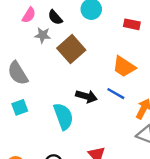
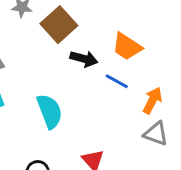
black arrow: (86, 96) -> (84, 59), moved

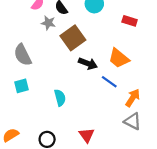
cyan semicircle: (50, 111) -> (60, 98), size x0.7

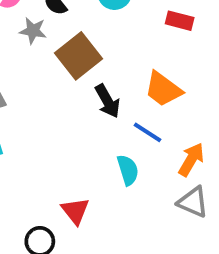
black arrow: (88, 64) -> (107, 101), turned 42
cyan semicircle: (60, 98) -> (128, 170), moved
red triangle: (87, 135) -> (75, 211), moved

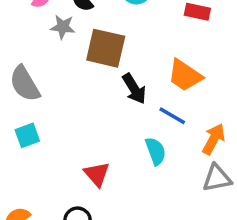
brown square: (78, 56) -> (106, 48), turned -36
gray triangle: (193, 202) -> (217, 178), turned -32
red triangle: (75, 211) -> (97, 174), moved

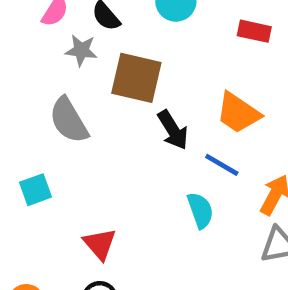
gray semicircle: (25, 84) -> (69, 120), moved
red triangle: (97, 174) -> (100, 244), moved

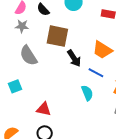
gray star: (81, 50) -> (22, 26), moved
red triangle: (100, 244) -> (44, 109), turned -35

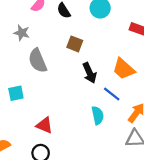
gray star: (22, 26) -> (22, 33), moved
brown square: (57, 36) -> (75, 44), size x0.6

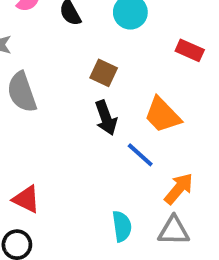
brown square: (75, 44) -> (104, 73), moved
cyan semicircle: (98, 115) -> (122, 226), moved

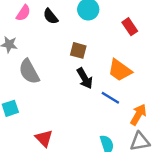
red rectangle: (190, 50) -> (130, 27), turned 42
red triangle: (26, 199) -> (44, 138), turned 30

